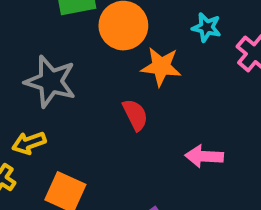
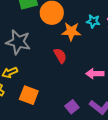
cyan star: (206, 27) -> (93, 21), moved

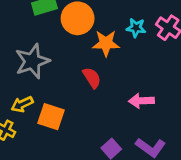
gray star: (18, 42) -> (32, 61), turned -30
orange square: (29, 95) -> (51, 117), moved

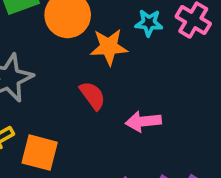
pink arrow: (141, 101) -> (143, 121), moved

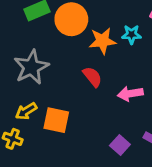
cyan star: (149, 23) -> (132, 34), moved

